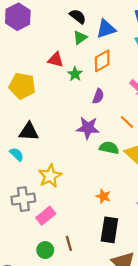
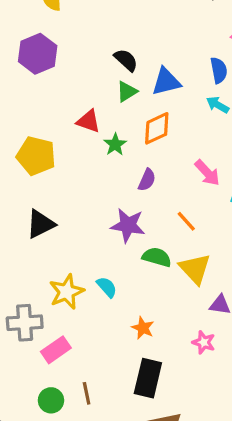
black triangle: (29, 132) -> (41, 224), turned -35
cyan semicircle: (17, 154) -> (107, 287), moved

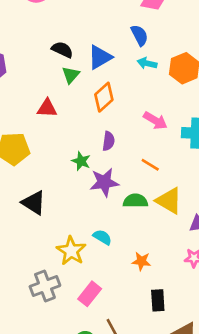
green star: (115, 144) -> (81, 161), moved
black triangle: (41, 224) -> (34, 203), turned -44
pink rectangle: (56, 350) -> (90, 294), moved
black rectangle: (148, 378) -> (158, 300), size x0.7

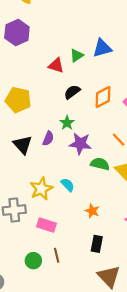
black semicircle: (62, 50) -> (72, 92), moved, turned -77
orange diamond: (104, 97) -> (103, 97), moved
red triangle: (47, 108) -> (56, 65), moved
purple semicircle: (108, 141) -> (48, 138), moved
pink rectangle: (90, 294) -> (46, 225), turned 54

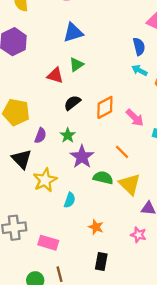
blue triangle: (102, 48) -> (73, 33), moved
purple semicircle: (48, 138) -> (40, 136), moved
purple star: (80, 144) -> (82, 157), turned 30
cyan semicircle: (68, 185) -> (70, 200), turned 64
yellow star: (41, 189) -> (45, 180), moved

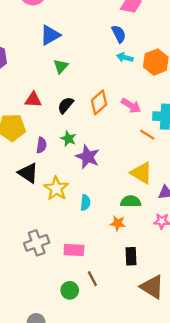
red triangle: (55, 75) -> (33, 100), moved
orange line: (122, 152) -> (147, 135), moved
green semicircle: (103, 178) -> (131, 201), moved

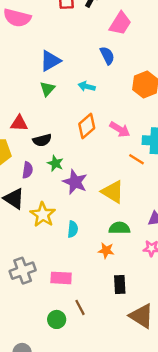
blue triangle: (50, 35) -> (50, 61), moved
cyan arrow: (125, 58) -> (87, 86), moved
black semicircle: (66, 105) -> (42, 140), moved, turned -144
yellow triangle: (141, 173) -> (113, 192), moved

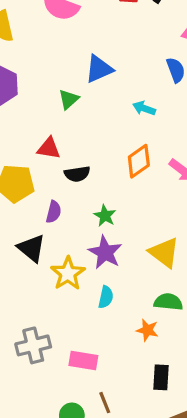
green triangle: (47, 89) -> (69, 99), moved
green star: (55, 163) -> (105, 216), moved
purple star: (75, 182) -> (105, 252), moved

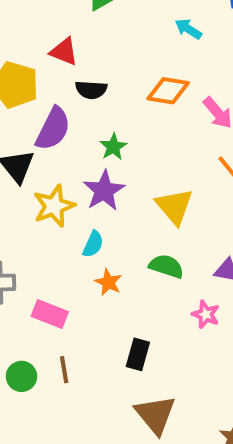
orange diamond: (139, 161) -> (168, 91), turned 32
purple semicircle: (54, 212) -> (53, 129), size x1.6
orange star: (147, 330) -> (108, 282), moved

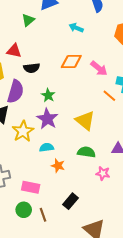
cyan semicircle: (93, 244) -> (47, 147), turned -112
pink star: (206, 314) -> (103, 173), moved
black rectangle: (138, 354) -> (70, 201), moved, turned 35
green circle: (21, 376) -> (24, 210), moved

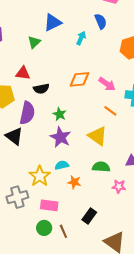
cyan arrow: (76, 28) -> (81, 38), moved, turned 96
orange line: (109, 96) -> (110, 111), moved
yellow star: (23, 131) -> (40, 176), moved

